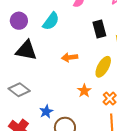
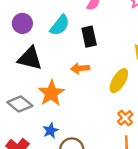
black rectangle: (99, 29) -> (89, 37), moved
orange star: (84, 91) -> (51, 93), moved, size x1.6

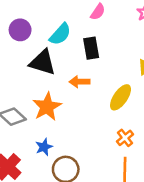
black triangle: (30, 58) -> (43, 62), moved

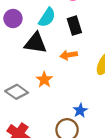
orange star: (47, 107) -> (44, 80), size x0.7
blue star: (44, 147) -> (80, 110), moved

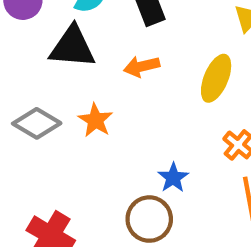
gray diamond: (17, 92) -> (37, 123), moved

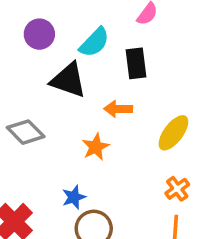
orange star: (95, 120) -> (96, 147), moved
blue star: (173, 178) -> (74, 197), moved

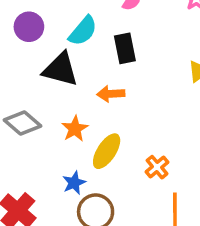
yellow ellipse: (173, 133) -> (107, 151), moved
orange star: (96, 147) -> (75, 129), moved
orange cross: (177, 189) -> (157, 167), moved

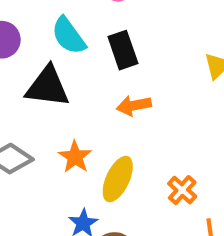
cyan semicircle: (83, 31) -> (69, 36), turned 112
orange arrow: (111, 94) -> (134, 106), moved

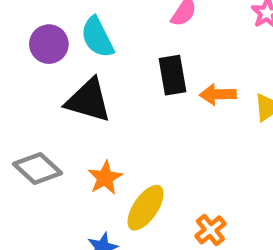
cyan semicircle: (69, 36) -> (97, 37), moved
orange arrow: (134, 106) -> (218, 94), moved

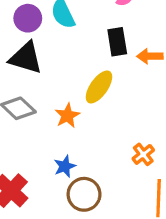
black triangle: (88, 100) -> (26, 58), moved
yellow ellipse: (146, 208) -> (99, 87), moved

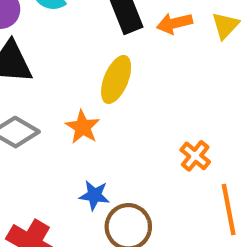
blue star: (65, 166) -> (94, 195), turned -30

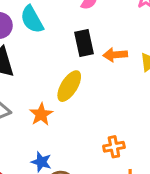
orange cross: (195, 156) -> (114, 147), turned 30

